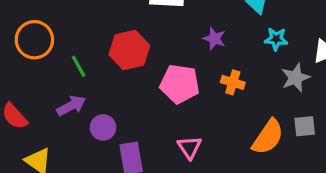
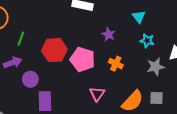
red hexagon: (129, 50) -> (54, 50), moved
green line: (79, 66) -> (21, 39), turned 40
pink triangle: (189, 147) -> (97, 94), moved

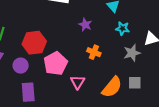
pink pentagon: (82, 59) -> (55, 63), moved, turned 30
purple circle: (30, 79) -> (21, 66), moved

